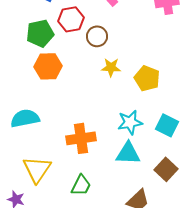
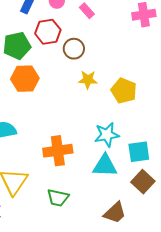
cyan square: (167, 125) -> (139, 152), moved, turned -35
green trapezoid: (81, 185) -> (58, 198), turned 75

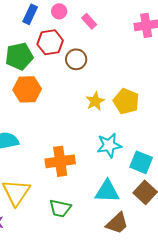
yellow star: (88, 80) -> (95, 101), moved, turned -30
cyan square: (139, 152) -> (141, 162), turned 30
cyan triangle: (105, 166) -> (107, 191), moved

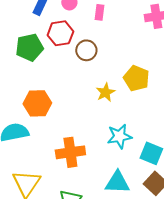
pink rectangle: (89, 21) -> (99, 12), turned 49
orange hexagon: (27, 89) -> (37, 103), moved
yellow pentagon: (126, 101) -> (136, 78), moved

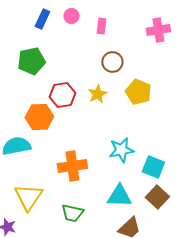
red hexagon: (60, 33) -> (62, 95), moved
brown circle: (86, 50) -> (112, 62), moved
yellow star: (105, 92) -> (97, 94), moved

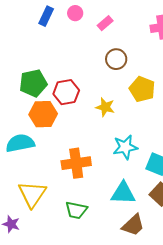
pink rectangle: (101, 26) -> (105, 23), turned 42
green pentagon: (31, 61) -> (33, 83), moved
yellow star: (97, 94) -> (105, 107), moved, turned -30

